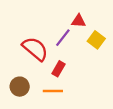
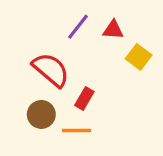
purple line: (63, 38) -> (78, 27), moved
brown circle: (20, 87) -> (41, 114), moved

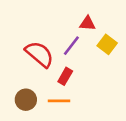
purple line: (78, 27) -> (71, 46), moved
brown circle: (41, 114) -> (26, 100), moved

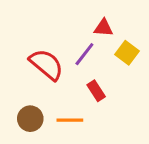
red rectangle: (65, 76) -> (96, 91), moved, turned -63

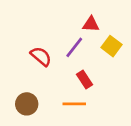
red semicircle: (46, 64) -> (41, 56), size x0.7
orange line: (70, 120) -> (74, 104), moved

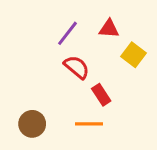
purple line: (74, 47) -> (67, 33), moved
red semicircle: (41, 56) -> (77, 67), moved

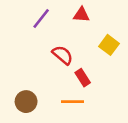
red triangle: (109, 29) -> (81, 15), moved
purple line: (67, 33) -> (41, 19), moved

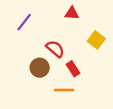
purple line: (41, 19) -> (24, 22), moved
brown circle: (26, 102) -> (40, 68), moved

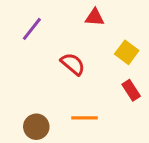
brown circle: (40, 68) -> (36, 127), moved
red rectangle: (73, 69) -> (131, 90), moved

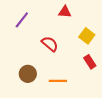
brown circle: (36, 127) -> (28, 74), moved

